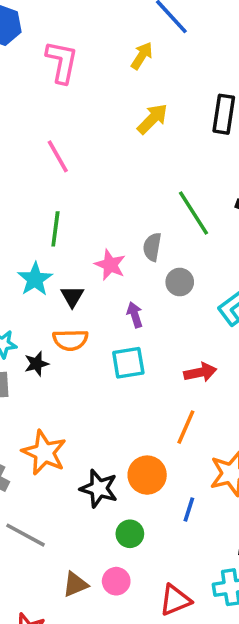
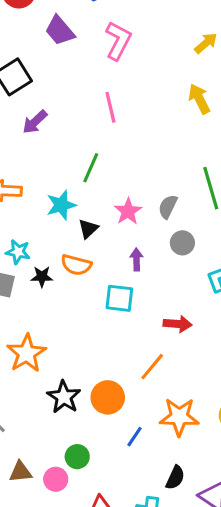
pink L-shape: (62, 62) -> (118, 41), moved
yellow arrow: (152, 119) -> (199, 99), turned -88
green circle: (130, 534) -> (77, 457), moved

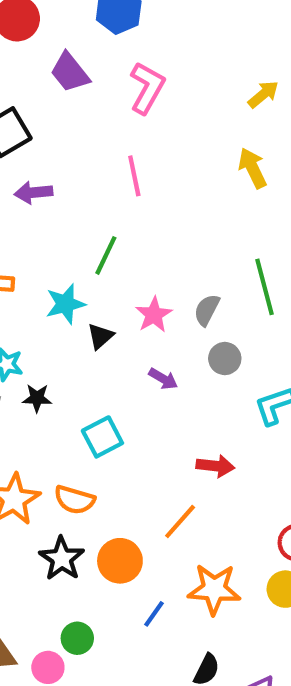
purple arrow: (35, 122) -> (34, 193), turned 36
purple arrow: (136, 259) -> (163, 379), turned 120
orange semicircle: (76, 265) -> (74, 500), moved
cyan square: (119, 298) -> (102, 437), moved, turned -36

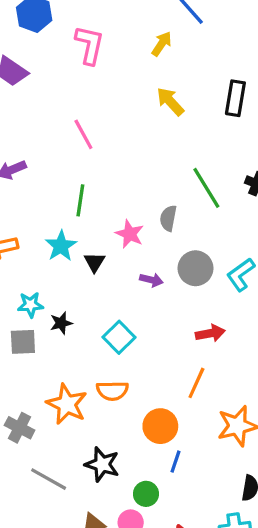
pink L-shape: (147, 88) -> (90, 45), moved
gray circle: (225, 359) -> (196, 268), moved, size x1.4
black star: (62, 559) -> (102, 464), moved
blue line: (154, 614) -> (176, 462), moved

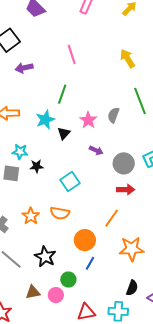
yellow arrow: (170, 102) -> (128, 59), moved
gray circle: (196, 268) -> (124, 163), moved
orange star: (67, 404) -> (31, 216), size x0.7

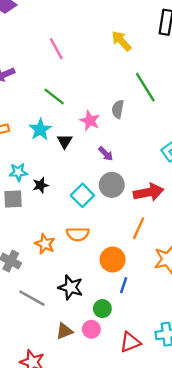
green line: (62, 94) -> (54, 96), turned -60
purple arrow: (96, 150) -> (106, 154), turned 32
gray circle: (124, 163) -> (112, 185), moved
red arrow: (126, 190) -> (148, 192), size x1.4

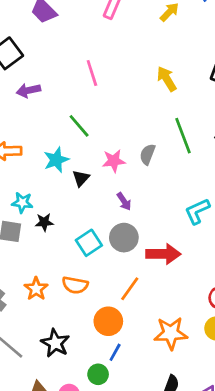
pink star: (90, 121) -> (114, 161), turned 30
orange line: (139, 228) -> (130, 289), moved
green circle: (102, 309) -> (98, 374), moved

